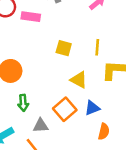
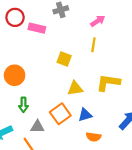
yellow line: (97, 47) -> (93, 45), moved
yellow triangle: (79, 80) -> (75, 88), turned -42
orange semicircle: (104, 132) -> (94, 137), turned 80

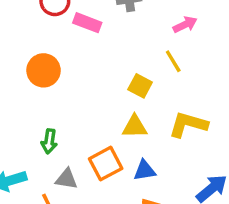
yellow line: (93, 45) -> (173, 61), turned -48
yellow square: (64, 59) -> (140, 86), moved
orange circle: (15, 75) -> (44, 70), moved

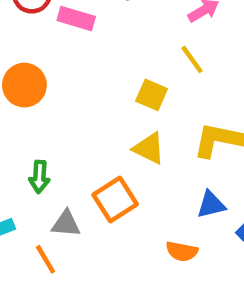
yellow triangle: (135, 127) -> (149, 148), turned 32
blue triangle: (145, 170) -> (211, 205), moved

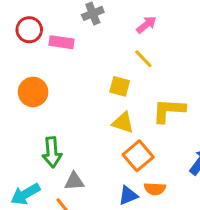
green arrow: (39, 177) -> (52, 152), size x1.4
orange square: (115, 200) -> (138, 156), moved
blue triangle: (211, 205) -> (128, 195), moved

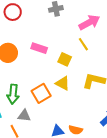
pink arrow: (146, 25) -> (89, 22), size x1.5
pink rectangle: (62, 42) -> (39, 48), moved
orange square: (138, 156) -> (41, 93), moved

